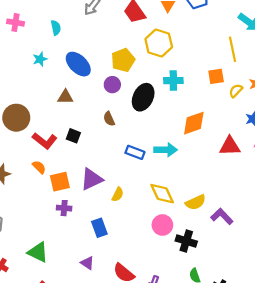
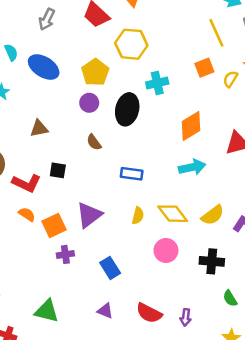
blue ellipse: (78, 64) -> (44, 67), moved
cyan arrow: (166, 150) -> (192, 167), moved
yellow semicircle: (118, 194) -> (138, 216), moved
pink circle: (162, 225) -> (166, 250), moved

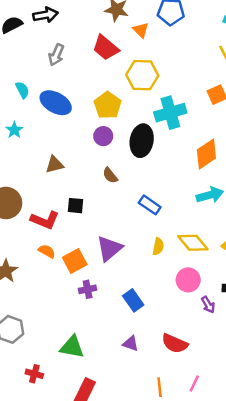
cyan cross: (157, 83) -> (170, 113), size x1.4
blue rectangle: (132, 174) -> (150, 205), turned 30
purple arrow: (186, 317) -> (208, 305), moved, turned -35

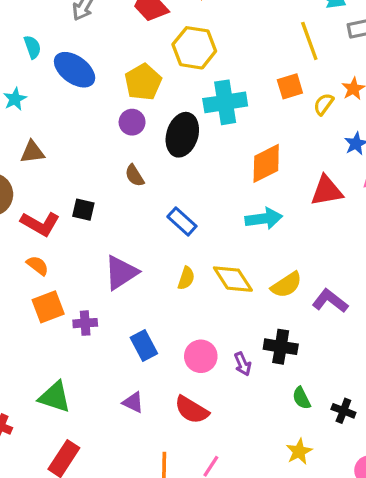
brown triangle: (55, 165) -> (32, 152), moved
orange square: (75, 261) -> (48, 307), moved
pink circle: (188, 280) -> (201, 356), moved

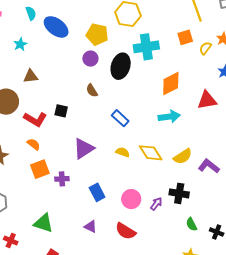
yellow pentagon: (143, 82) -> (97, 34), turned -30
yellow semicircle: (186, 278) -> (123, 152), turned -88
purple arrow: (243, 364) -> (156, 204), turned -120

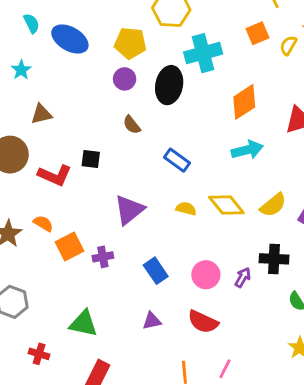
orange semicircle: (34, 144) -> (43, 223), moved
purple triangle: (91, 227) -> (152, 321), turned -32

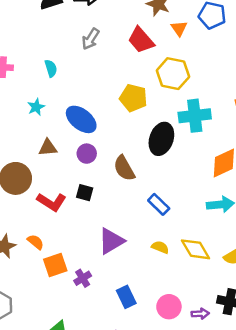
blue ellipse: (70, 39) -> (81, 119), moved
purple circle: (125, 79) -> (87, 154), moved
brown semicircle: (132, 125) -> (124, 168), size x1.5
purple cross: (103, 257) -> (83, 278), turned -30
purple arrow: (243, 277) -> (200, 314), turned 48

